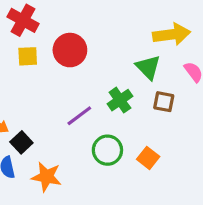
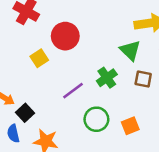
yellow square: (28, 56) -> (39, 58), moved, turned -30
orange square: (148, 158) -> (130, 126), turned 30

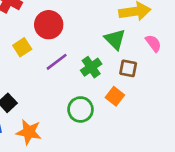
purple line: (73, 91) -> (57, 62), moved
orange square: (130, 126) -> (115, 96), moved, turned -30

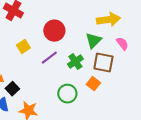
red circle: (49, 25) -> (54, 31), moved
green triangle: (115, 39) -> (93, 41), turned 30
brown square: (128, 68) -> (103, 63), size x1.5

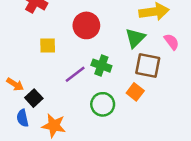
yellow square: (23, 47) -> (48, 45), turned 32
purple line: (49, 58) -> (75, 74), moved
green cross: (75, 62) -> (101, 66), moved, turned -35

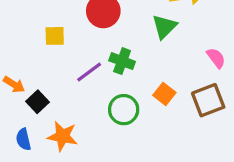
pink semicircle: (172, 42) -> (216, 58), moved
brown square: (148, 66) -> (208, 100), moved, turned -32
blue semicircle: (23, 118) -> (23, 139), moved

